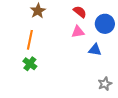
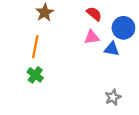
blue triangle: (95, 50) -> (112, 49), moved
gray star: (105, 84) -> (113, 97), moved

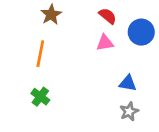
blue triangle: (112, 49) -> (128, 83), moved
green cross: (35, 75) -> (40, 97), moved

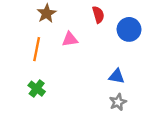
red semicircle: (108, 16) -> (98, 15), turned 35
pink triangle: (105, 43) -> (70, 39), moved

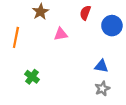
red semicircle: (98, 15) -> (85, 13), turned -144
orange line: (37, 49) -> (16, 37), moved

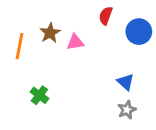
brown star: (40, 12) -> (50, 33), moved
blue triangle: (101, 66) -> (126, 82), turned 32

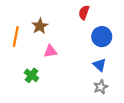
blue circle: (139, 32) -> (102, 37), moved
pink triangle: (75, 42) -> (50, 51), moved

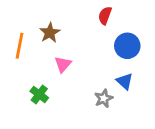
pink triangle: (50, 51) -> (63, 64), turned -40
gray star: (101, 87) -> (104, 98), moved

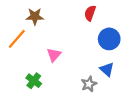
brown star: (50, 33) -> (35, 16), moved, turned 30
orange line: (19, 46) -> (17, 39), turned 30

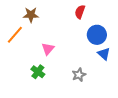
blue triangle: (107, 69) -> (104, 54), moved
green cross: (34, 81) -> (38, 72), moved

